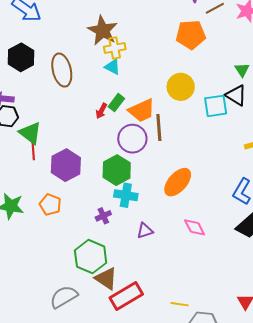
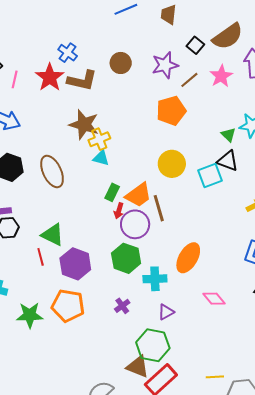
red arrow: (101, 111) -> (119, 211), moved
green triangle: (30, 133) -> (53, 235), moved
cyan cross: (126, 195) -> (155, 279), moved
orange pentagon: (50, 205) -> (68, 306), size x1.5
green hexagon: (91, 257) -> (153, 345), moved

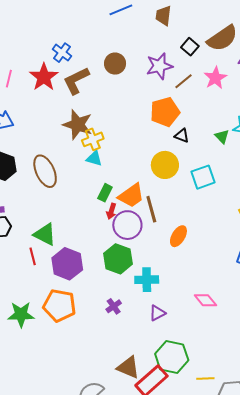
brown L-shape: (82, 80) -> (76, 81), turned 140
black triangle: (228, 161) -> (182, 136), moved, size x0.7
orange ellipse: (188, 258) -> (178, 236), moved, size x0.7
green hexagon: (153, 345) -> (172, 357), moved

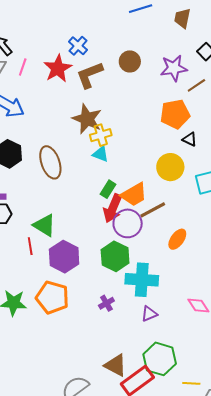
brown line: (151, 209) -> (153, 210), turned 72
red arrow: (111, 211) -> (113, 208), size x1.8
cyan cross: (147, 280) -> (142, 280), size x1.4

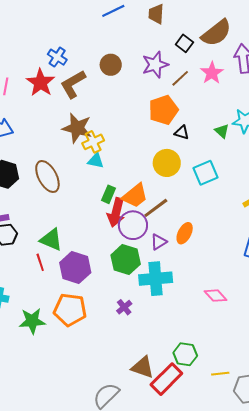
purple triangle: (149, 314) -> (159, 242), moved
green hexagon: (160, 359) -> (185, 354), size x0.7

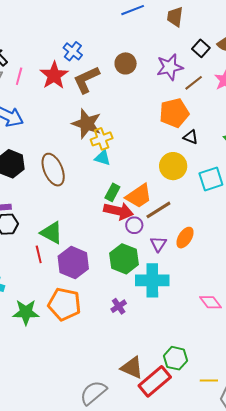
red arrow: (116, 212) -> (118, 211), turned -96
purple circle: (133, 225) -> (134, 225), size x0.6
purple triangle: (159, 242) -> (158, 244), turned -30

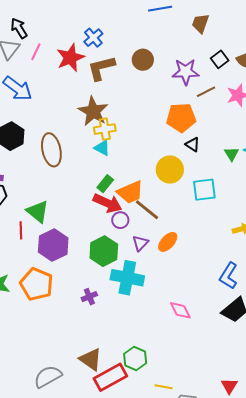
brown line: (158, 210) -> (147, 210), turned 60

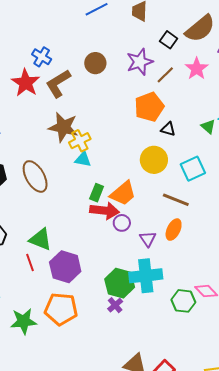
brown line: (147, 210) -> (176, 200), moved
green hexagon: (104, 251) -> (120, 283), moved
green hexagon: (135, 359) -> (183, 301), moved

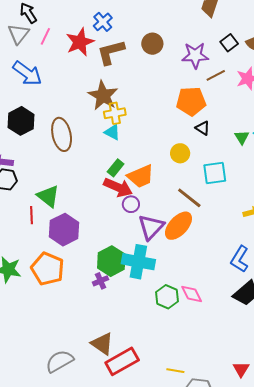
yellow circle: (154, 160) -> (180, 153), size x0.7
orange ellipse: (174, 230) -> (179, 226), size x1.4
purple triangle: (148, 239) -> (151, 227), size x1.6

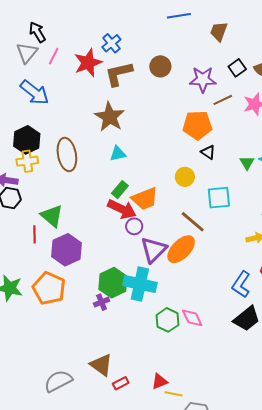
yellow cross: (115, 113) -> (27, 161), moved
cyan triangle: (112, 132) -> (118, 154), turned -42
red rectangle: (122, 361) -> (121, 383), size x0.5
red triangle: (241, 369) -> (159, 381), moved, turned 36

